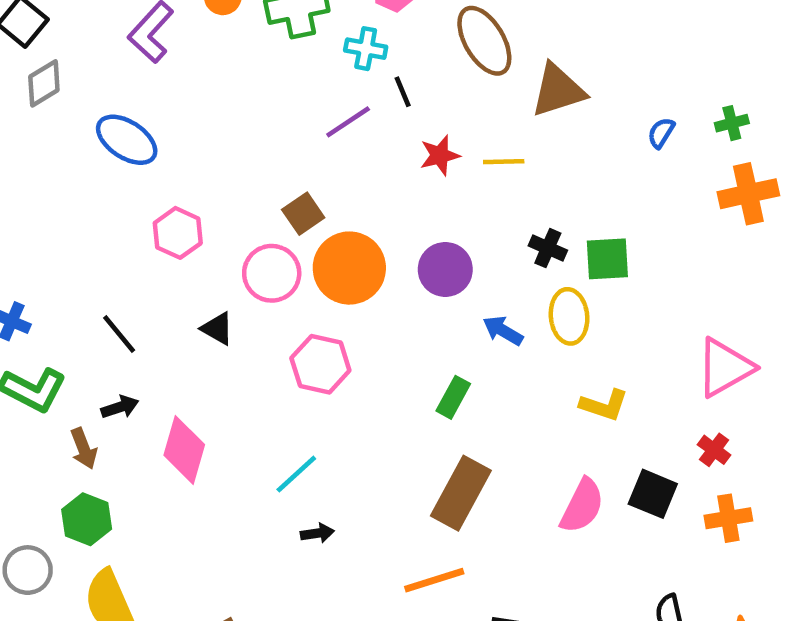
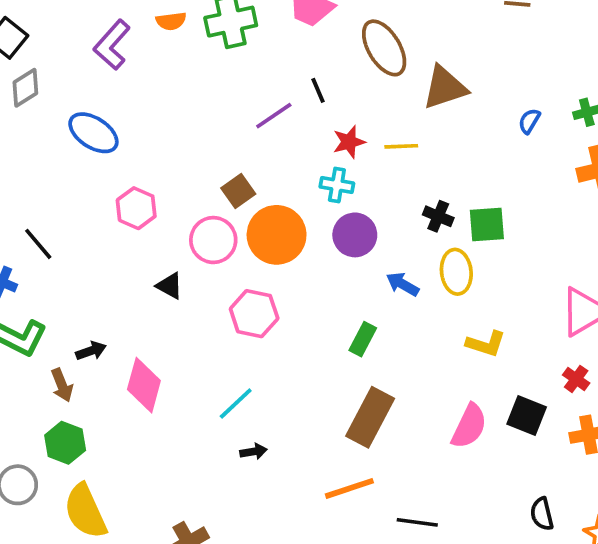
cyan cross: (366, 49) -> (337, 185), moved
black line: (119, 334) -> (38, 244), moved

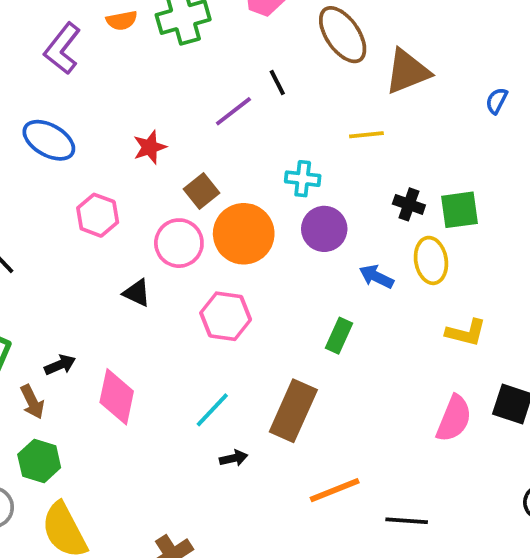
red star: (349, 142) -> (150, 147), moved
brown rectangle: (370, 417) -> (293, 411), moved

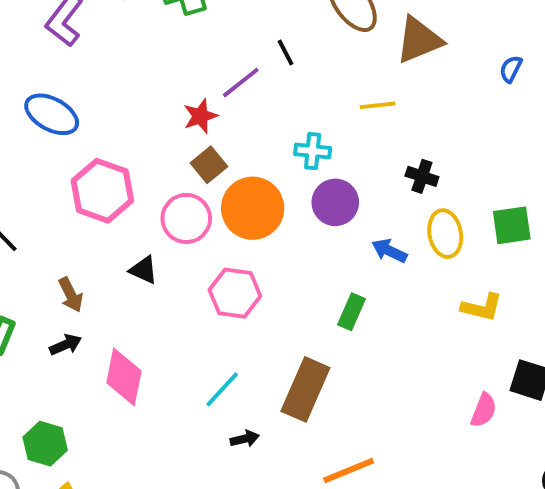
red star: (150, 147) -> (200, 116), moved
green square: (459, 210) -> (512, 225), moved
pink hexagon: (98, 215) -> (102, 191), size x1.4
brown arrow: (32, 402) -> (71, 295), moved
pink semicircle: (454, 418) -> (484, 410), moved, size x0.7

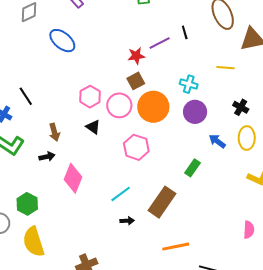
pink hexagon: (102, 191) -> (90, 97), moved, size x0.7
pink semicircle: (484, 410) -> (249, 230), turned -30

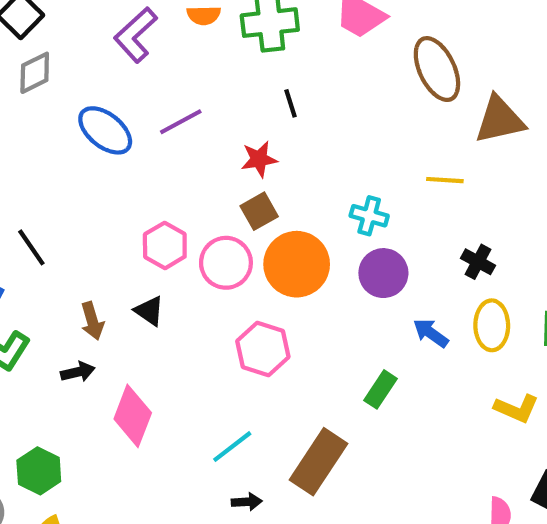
black line: (185, 32) -> (291, 103), moved
purple line: (160, 43) -> (181, 122), moved
black triangle: (93, 127) -> (149, 311), moved

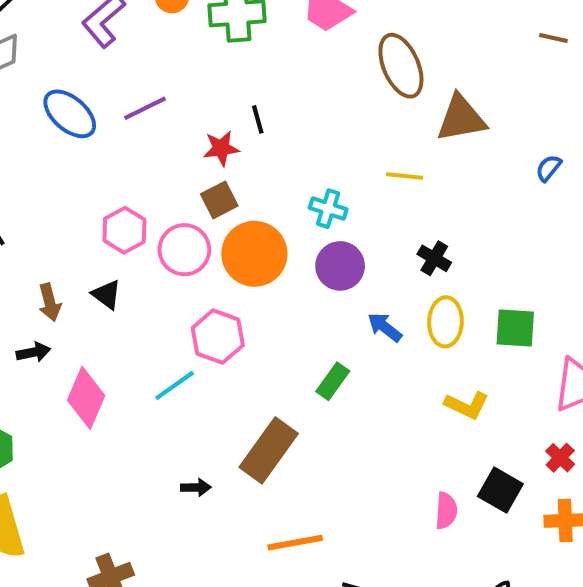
black line: (291, 103) -> (258, 119), moved
cyan line: (232, 447) -> (175, 385), moved

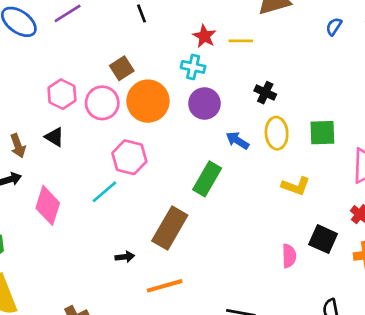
red star: (221, 148) -> (204, 36), moved, turned -30
green rectangle: (333, 381) -> (207, 179), size x1.4
orange line: (295, 543) -> (165, 286), moved

